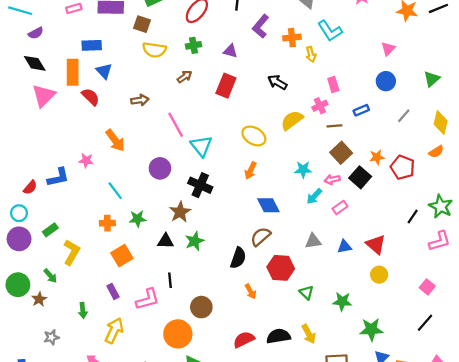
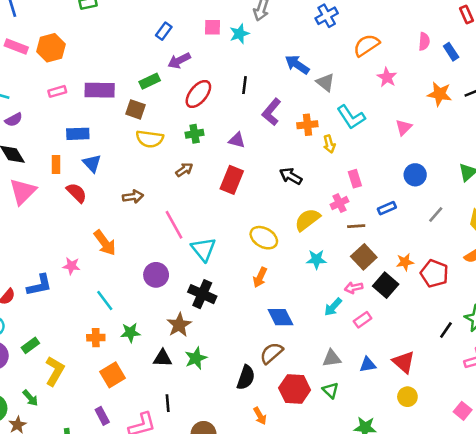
pink triangle: (388, 49) -> (404, 127), moved
orange rectangle: (73, 72) -> (56, 165), size x0.6
cyan star: (303, 170) -> (316, 259), moved
green triangle: (306, 293) -> (331, 390), moved

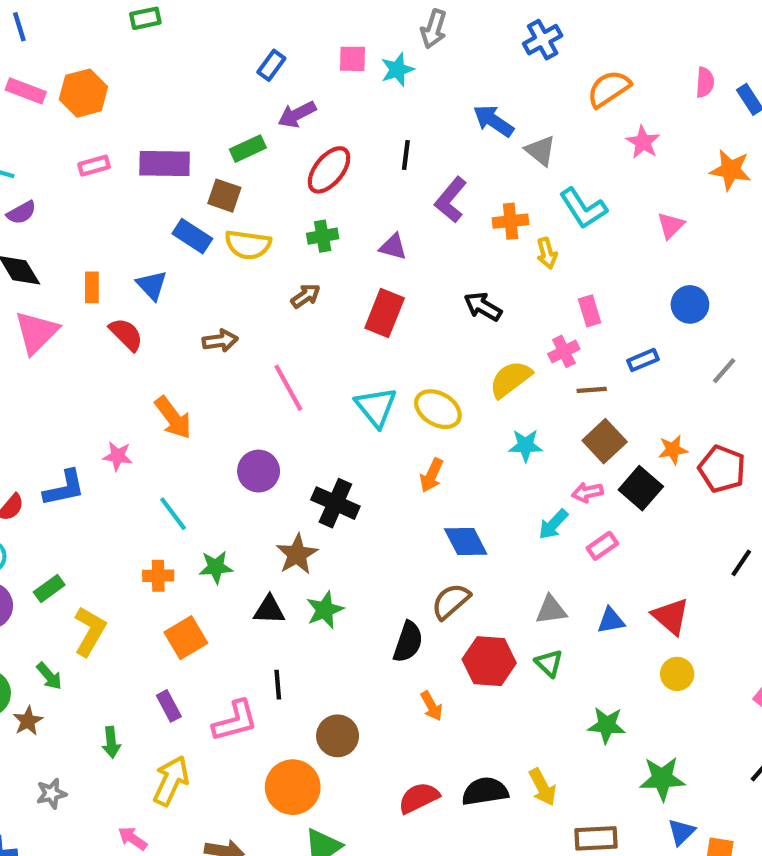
blue rectangle: (78, 134) -> (192, 236), moved, turned 35
cyan triangle: (204, 249) -> (376, 407), moved

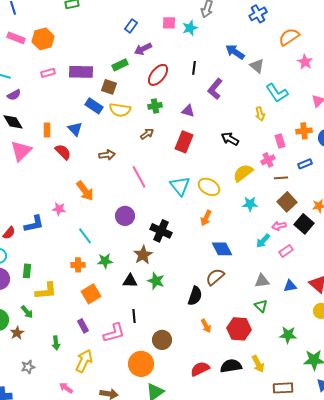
orange cross: (511, 221) -> (304, 131), moved
green rectangle: (49, 588) -> (27, 271), turned -48
green star: (325, 610) -> (156, 281), turned -30
yellow L-shape: (90, 631) -> (46, 291), turned 55
red hexagon: (489, 661) -> (239, 329), moved

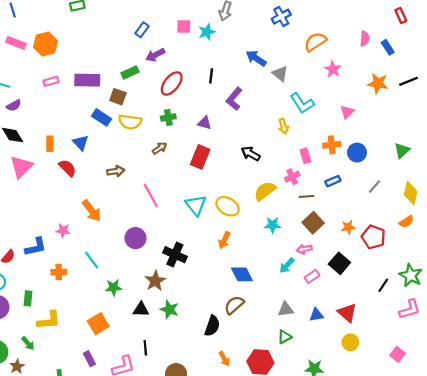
black square: (304, 224) -> (339, 263), moved
orange cross: (78, 265) -> (59, 272), moved
green triangle: (261, 306) -> (285, 337), turned 48

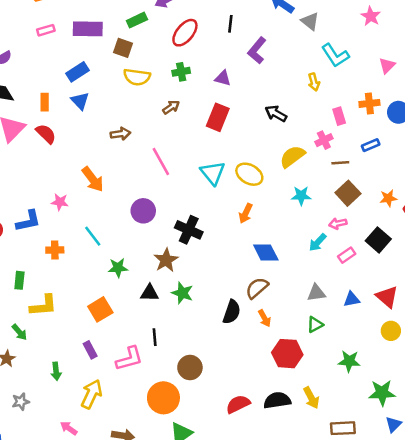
blue rectangle: (101, 117) -> (78, 72), moved, turned -66
red semicircle: (67, 168) -> (46, 134), moved
orange arrow: (224, 359) -> (265, 318), moved

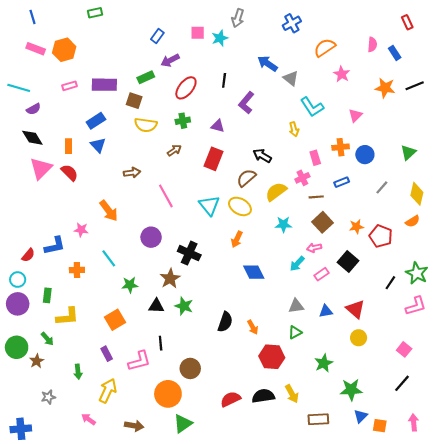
brown semicircle: (257, 288) -> (246, 178), moved
green star: (349, 361) -> (324, 363), turned -30

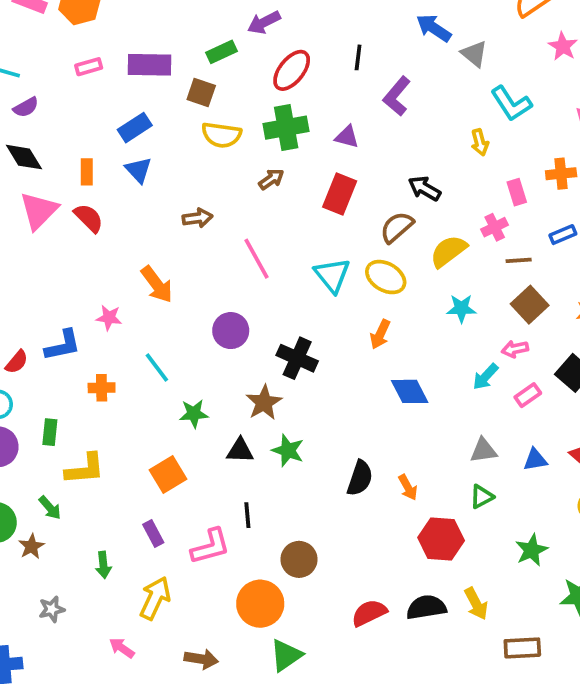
green cross: (183, 121) -> (286, 128), size x1.6

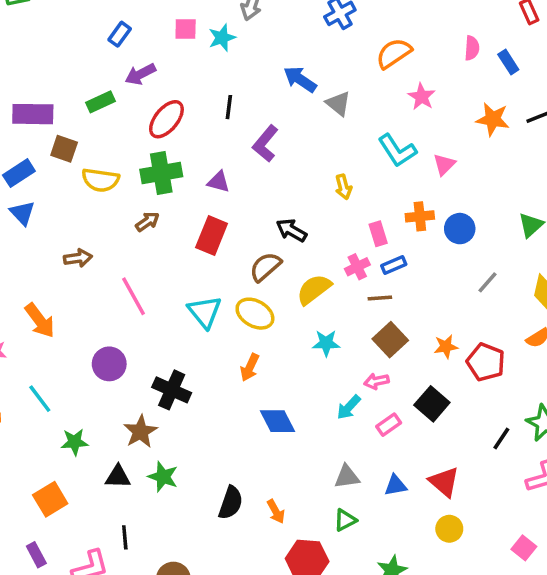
brown square: (201, 92) -> (64, 149), moved
cyan L-shape: (511, 104) -> (397, 150), moved
blue rectangle: (563, 235) -> (394, 265), moved

